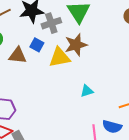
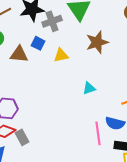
brown star: (76, 45) -> (97, 42), moved
yellow triangle: (60, 57) -> (61, 55), size x0.7

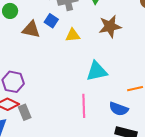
cyan triangle: (89, 88) -> (97, 71), size x1.6
pink line: (98, 133) -> (84, 106), moved

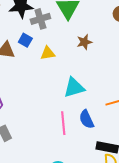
brown star: (110, 26) -> (84, 42), size x0.7
blue semicircle: (119, 109) -> (87, 119), moved, turned 48

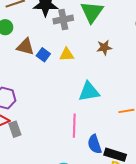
blue square: (25, 40) -> (43, 55), moved
blue semicircle: (87, 119) -> (95, 144), moved

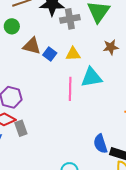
cyan triangle: (89, 92) -> (91, 77), moved
pink line: (74, 126) -> (70, 89), moved

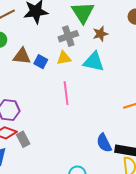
gray cross: (70, 19) -> (68, 36), moved
brown star: (111, 47) -> (100, 34), moved
cyan triangle: (91, 77) -> (94, 62), moved, turned 30

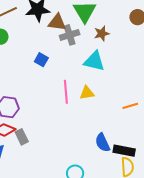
brown triangle: (22, 56) -> (57, 22), moved
yellow triangle: (64, 58) -> (87, 93), moved

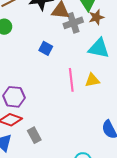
brown star: (102, 33) -> (96, 17), moved
gray rectangle: (22, 137) -> (34, 135), moved

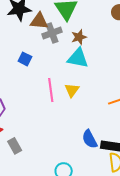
brown star: (96, 17) -> (79, 37), moved
yellow triangle: (92, 80) -> (72, 90), turned -42

